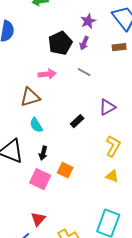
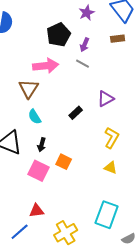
purple arrow: (84, 43) -> (85, 45), moved
pink arrow: (47, 74) -> (46, 66), size x1.4
brown triangle: (30, 97) -> (29, 89), turned -40
red triangle: (38, 219) -> (37, 211), turned 42

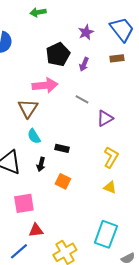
gray line: (83, 64) -> (82, 99), moved
black rectangle: (76, 113) -> (62, 148), moved, turned 56
pink square: (39, 171) -> (24, 203), moved, turned -35

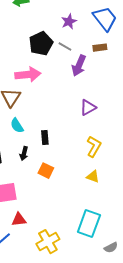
purple arrow: (84, 64) -> (79, 66), moved, size x1.5
gray line: (82, 99) -> (65, 47), moved
black rectangle: (62, 148) -> (45, 138), turned 72

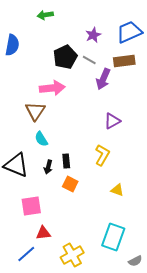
blue trapezoid: (105, 19) -> (129, 32), turned -76
brown rectangle: (100, 48) -> (124, 61), size x1.5
black rectangle: (45, 138) -> (66, 161), moved
yellow L-shape: (94, 147) -> (102, 155), moved

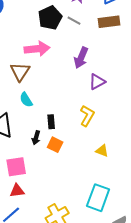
purple arrow: (103, 79) -> (81, 58), moved
black arrow: (48, 167) -> (36, 138), moved
red triangle: (43, 233) -> (17, 191), moved

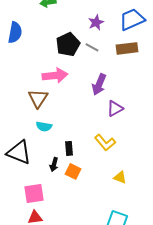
cyan semicircle: (26, 100) -> (44, 126), turned -49
yellow L-shape: (87, 116) -> (105, 142), turned 110

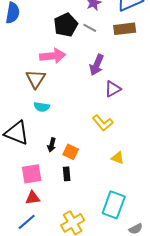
black rectangle: (69, 148) -> (67, 174), moved

